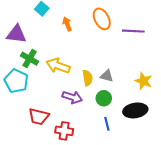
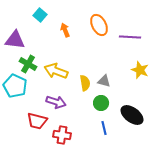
yellow star: (143, 81) -> (140, 70), moved
purple arrow: (72, 97) -> (56, 102), moved
black ellipse: (135, 110) -> (132, 115), turned 45

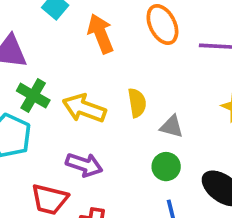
orange arrow: (65, 30) -> (101, 34), size x1.5
yellow semicircle: (85, 83) -> (137, 103), moved

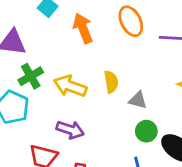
green cross: (33, 96) -> (31, 76), turned 30
green circle: (166, 167) -> (146, 131), moved

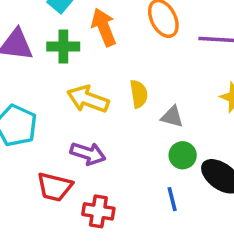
green cross: (31, 76) -> (63, 47), moved, turned 30

